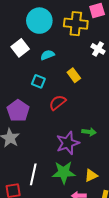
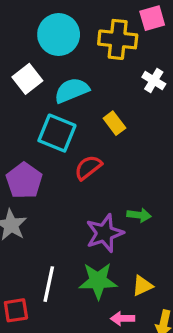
cyan semicircle: (47, 55) -> (72, 90), size x1.5
cyan square: (38, 81) -> (57, 133), size x1.6

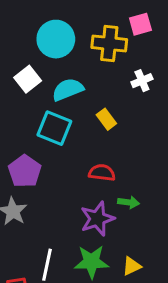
white cross: (154, 80) -> (142, 81), turned 36
red semicircle: (88, 167) -> (102, 173), moved, turned 45

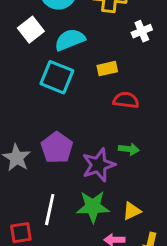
yellow rectangle: (106, 119) -> (107, 69), turned -66
purple pentagon: (25, 171) -> (57, 148), moved
red semicircle: (102, 173) -> (126, 100), moved

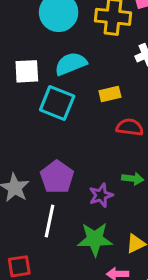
white square: (31, 30) -> (27, 71), moved, turned 35
purple star: (99, 165) -> (101, 195), size x0.7
white line: (50, 210) -> (50, 221), moved

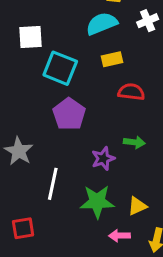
cyan semicircle: (71, 64) -> (102, 24), moved
purple pentagon: (57, 177) -> (69, 114), moved

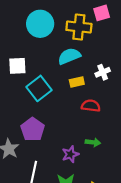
white cross: (148, 21) -> (103, 72), moved
cyan square: (60, 68) -> (39, 88), turned 30
purple pentagon: (69, 114) -> (33, 129), moved

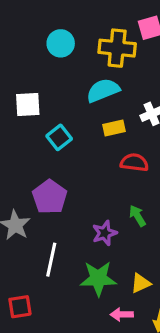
cyan circle: (40, 24) -> (61, 43), size x0.7
cyan square: (39, 88) -> (59, 137), size x0.7
green arrow: (93, 142) -> (137, 216), turned -128

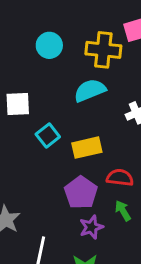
yellow rectangle: (114, 128) -> (87, 148), moved, size x1.4
red semicircle: (134, 162) -> (120, 178), moved
purple pentagon: (50, 197) -> (81, 193), moved

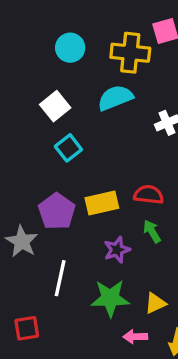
white square: (18, 104) -> (55, 106), moved, turned -36
yellow rectangle: (87, 148) -> (102, 203), moved
purple pentagon: (81, 193) -> (57, 211), moved

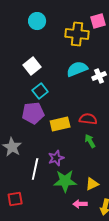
cyan circle: (70, 48) -> (37, 21), moved
cyan semicircle: (115, 98) -> (77, 69), moved
purple pentagon: (57, 211) -> (33, 113), moved, turned 30
purple star: (117, 250) -> (56, 158), moved

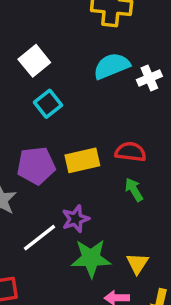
purple pentagon: (33, 113) -> (36, 166), moved
white line: (35, 169) -> (39, 238), turned 40
yellow triangle: (92, 184) -> (137, 263), turned -32

